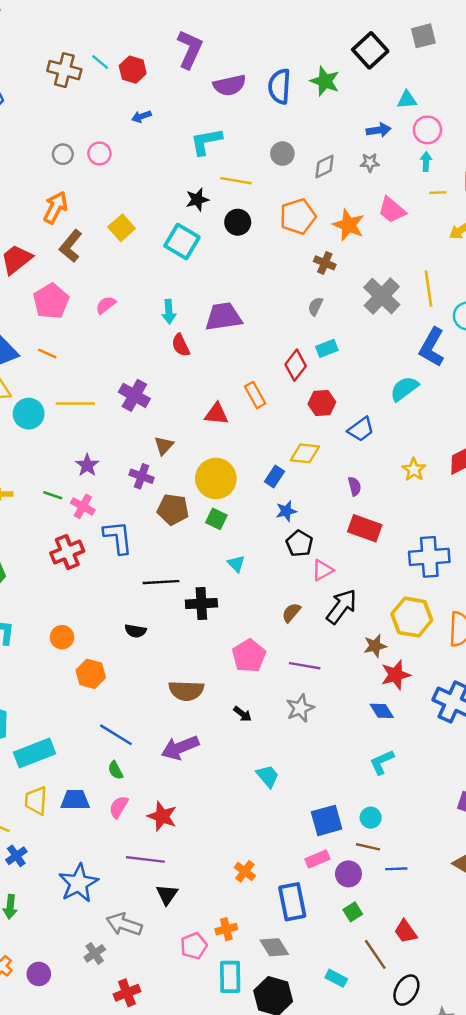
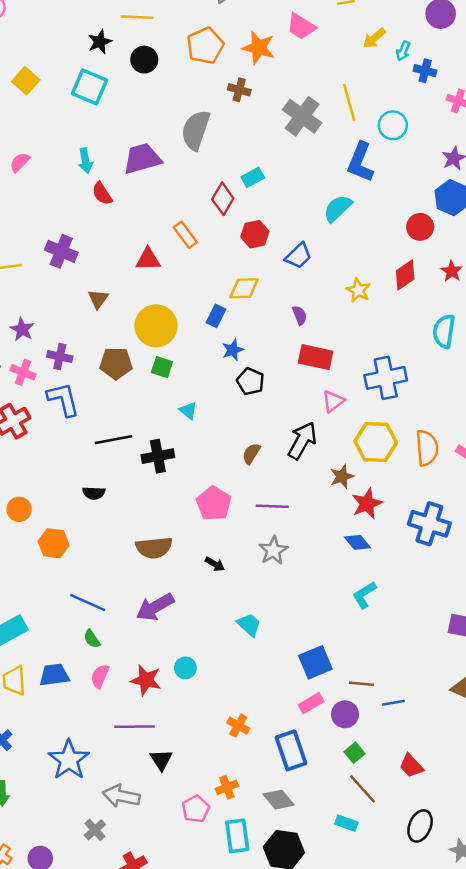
gray semicircle: (315, 306) -> (196, 130), moved, size x2.0
purple cross: (142, 476) -> (60, 357), moved
pink triangle: (323, 570) -> (333, 401), moved
cyan circle: (371, 818) -> (185, 668), moved
brown line: (375, 954) -> (363, 789), moved

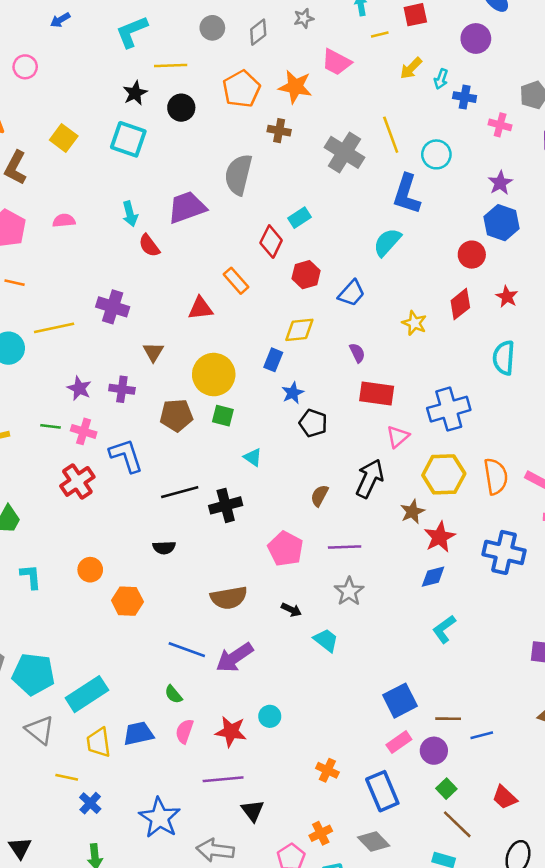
pink semicircle: (20, 162) -> (64, 221), turned 45
purple cross: (60, 357) -> (122, 389), moved
blue diamond: (357, 542) -> (433, 577), turned -60
blue line: (88, 602) -> (187, 650), moved
cyan trapezoid: (249, 625) -> (326, 640), moved

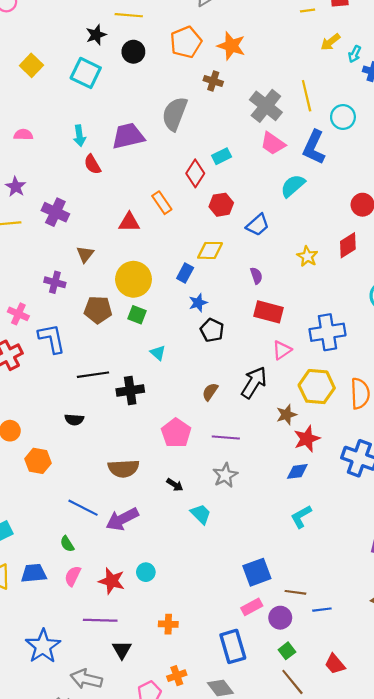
pink trapezoid: (336, 62) -> (273, 143), moved
purple star: (79, 388) -> (16, 187), moved
orange cross: (327, 770) -> (168, 624), moved, turned -30

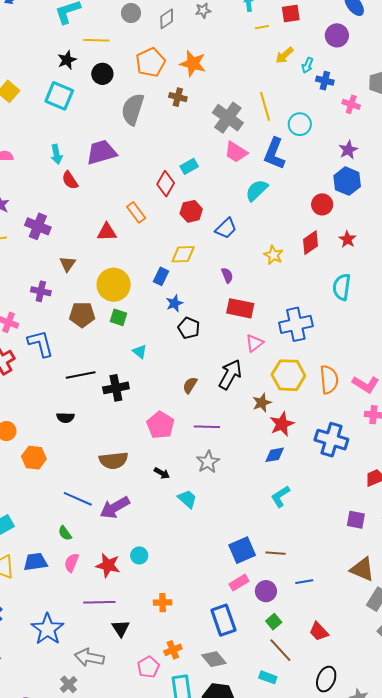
gray semicircle: (175, 114) -> (133, 109), moved
brown line: (295, 592) -> (276, 553), moved

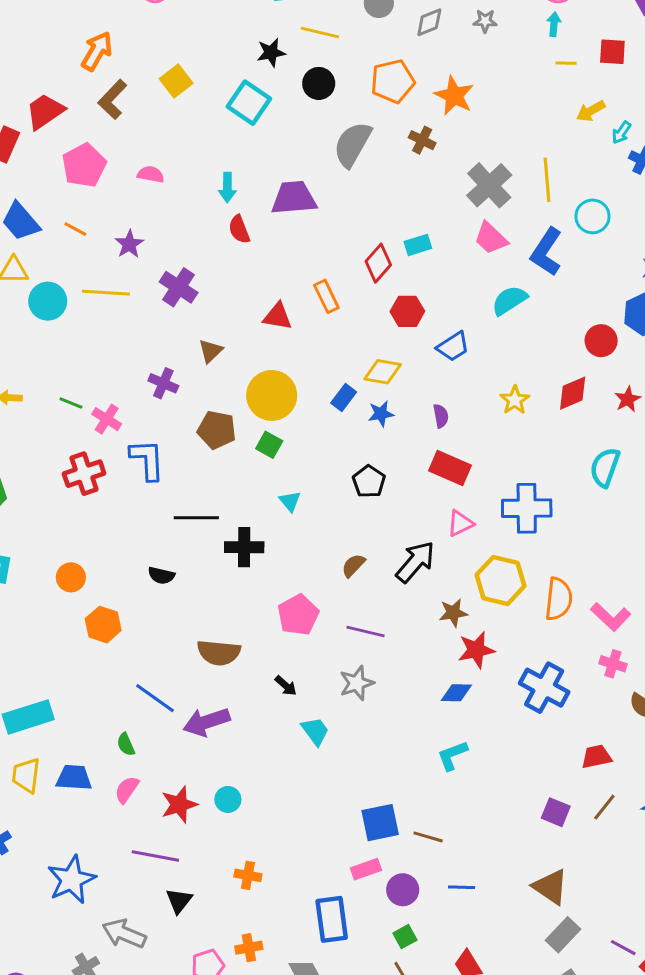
blue star: (174, 303) -> (381, 414), moved
red star: (108, 565) -> (179, 805), turned 30

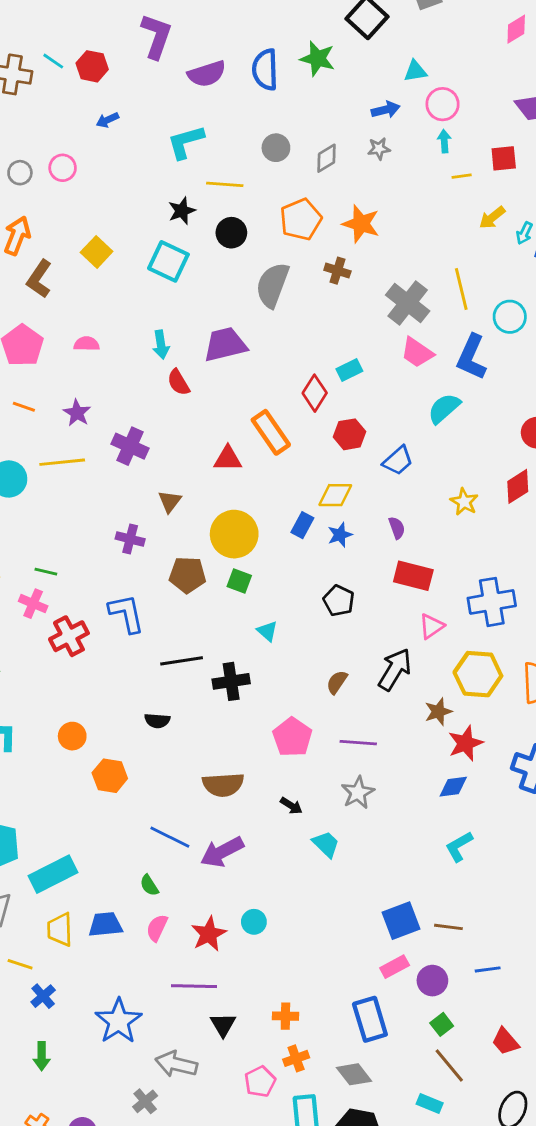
orange rectangle: (326, 296) -> (271, 432), size x1.4
pink cross: (107, 419) -> (33, 604), moved
orange cross: (248, 875) -> (285, 1016), moved

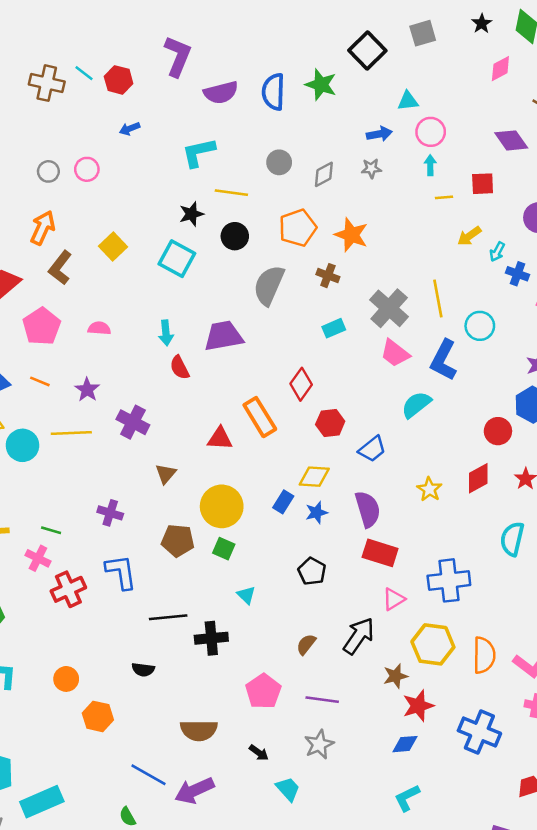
cyan rectangle: (349, 370) -> (334, 328), moved
purple semicircle: (397, 528) -> (368, 509), size x1.8
purple cross: (130, 539) -> (110, 513), moved

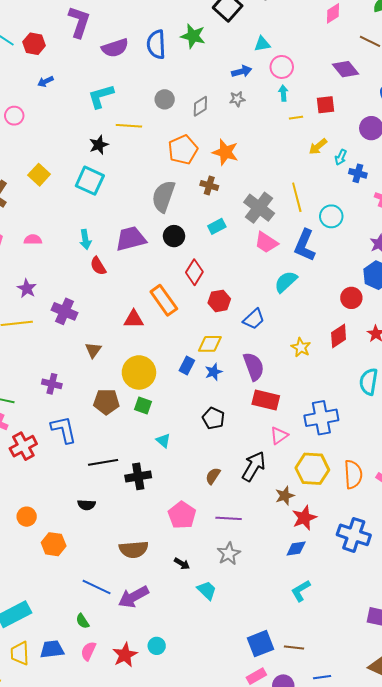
black circle: (235, 236) -> (174, 236), moved

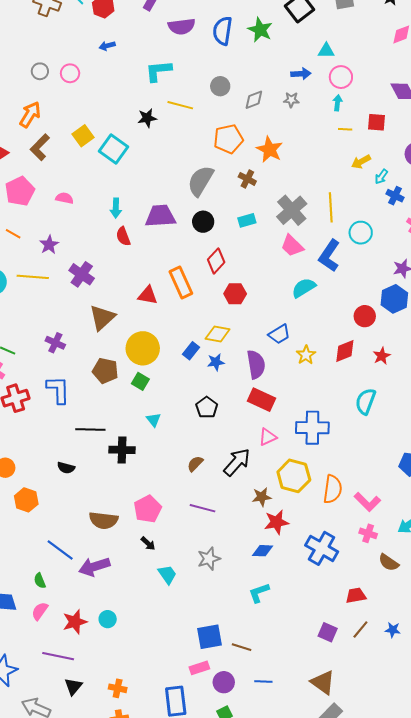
cyan square: (90, 181) -> (114, 149), moved
blue trapezoid: (254, 319) -> (279, 334), moved
brown triangle: (93, 350) -> (102, 318), size x1.6
pink pentagon: (182, 515) -> (148, 509), moved
gray star: (229, 554) -> (209, 559), moved

